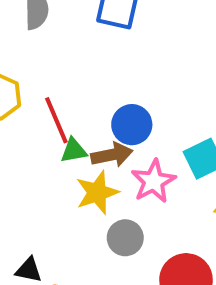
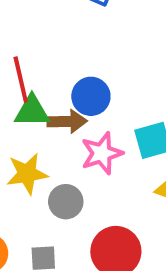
green triangle: (74, 151) -> (32, 111), size x1.4
yellow star: (97, 193) -> (27, 174), moved

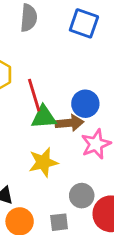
gray circle: (66, 202) -> (82, 196), moved

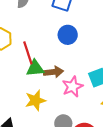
blue circle: (85, 104) -> (68, 35), moved

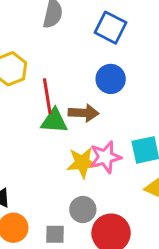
brown arrow: (53, 72) -> (84, 113), moved
yellow star: (35, 100) -> (82, 163), moved

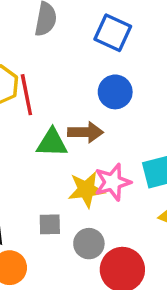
red line: (47, 96) -> (26, 95), moved
gray square: (55, 234) -> (50, 224), moved

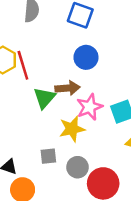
green triangle: (52, 143) -> (44, 98), turned -45
pink star: (113, 182) -> (90, 107), moved

